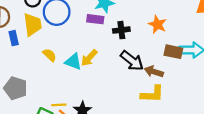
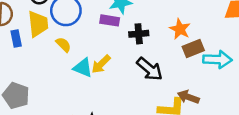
brown rectangle: (173, 52) -> (193, 49), moved, turned -36
yellow semicircle: (50, 55) -> (63, 45), moved
brown arrow: (154, 72) -> (188, 97), moved

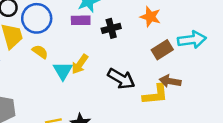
brown rectangle: (193, 49) -> (162, 50), moved
cyan triangle: (83, 68) -> (63, 71), turned 48
black arrow: (150, 69) -> (121, 79), moved

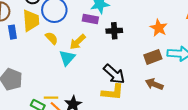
orange star: (150, 17) -> (159, 28), moved
yellow arrow: (80, 64) -> (78, 42), moved
yellow L-shape: (155, 95) -> (113, 92), moved

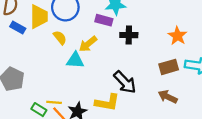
blue rectangle: (12, 32) -> (18, 28), turned -56
cyan triangle: (67, 58) -> (75, 60), turned 48
yellow L-shape: (113, 92) -> (107, 102), moved

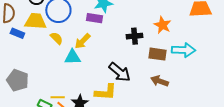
yellow trapezoid: (39, 17) -> (35, 21), turned -80
black cross: (129, 35) -> (134, 36), moved
brown rectangle: (169, 67) -> (158, 54), turned 30

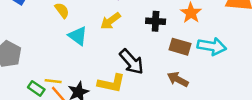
yellow arrow: (82, 41) -> (110, 21), moved
cyan triangle: (73, 57) -> (78, 36), turned 30

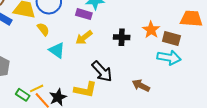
brown rectangle: (180, 47) -> (171, 39), moved
yellow line: (53, 81) -> (37, 88), turned -32

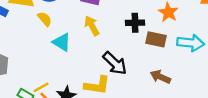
yellow arrow: (84, 37) -> (92, 26), turned 102
brown rectangle: (171, 39) -> (156, 39), moved

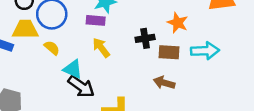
black arrow: (115, 63) -> (81, 87), moved
brown arrow: (160, 77) -> (164, 83), moved

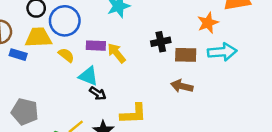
purple rectangle: (96, 20) -> (96, 46), moved
orange star: (178, 23) -> (208, 23), moved, turned 30
black arrow: (81, 87) -> (98, 93), size x0.6

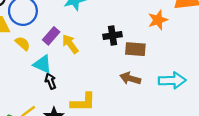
purple rectangle: (96, 46) -> (51, 36), turned -54
cyan arrow: (222, 52) -> (172, 80), moved
black arrow: (98, 93) -> (51, 81), turned -147

